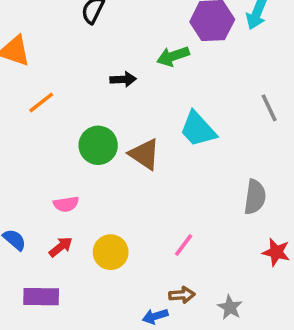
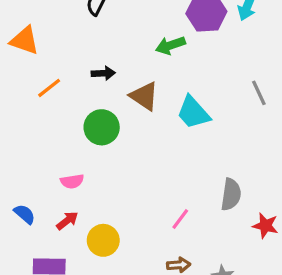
black arrow: (123, 79) -> (103, 73), moved
brown triangle: (144, 154) -> (144, 96), moved
gray semicircle: (255, 197) -> (231, 194), moved
yellow circle: (111, 252) -> (103, 240), moved

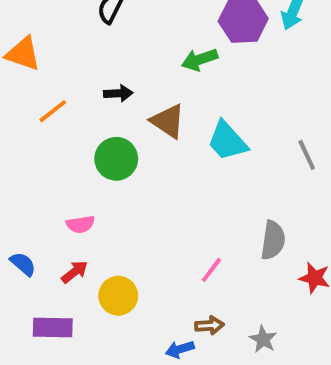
gray line: (259, 93) -> (307, 155), moved

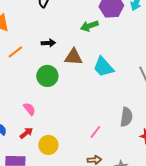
brown triangle: (168, 121) -> (73, 57), turned -30
pink semicircle: (81, 224) -> (29, 109), turned -120

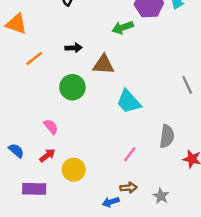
cyan trapezoid: (103, 67) -> (129, 102), moved

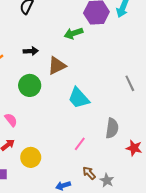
brown triangle: (104, 65) -> (57, 66), turned -30
brown arrow: (129, 188) -> (89, 173), moved, turned -128

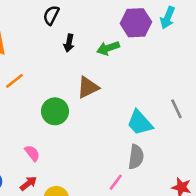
black arrow: (31, 51) -> (69, 43), moved, turned 104
cyan trapezoid: (79, 98) -> (140, 123), moved
gray semicircle: (112, 128) -> (136, 157), moved

